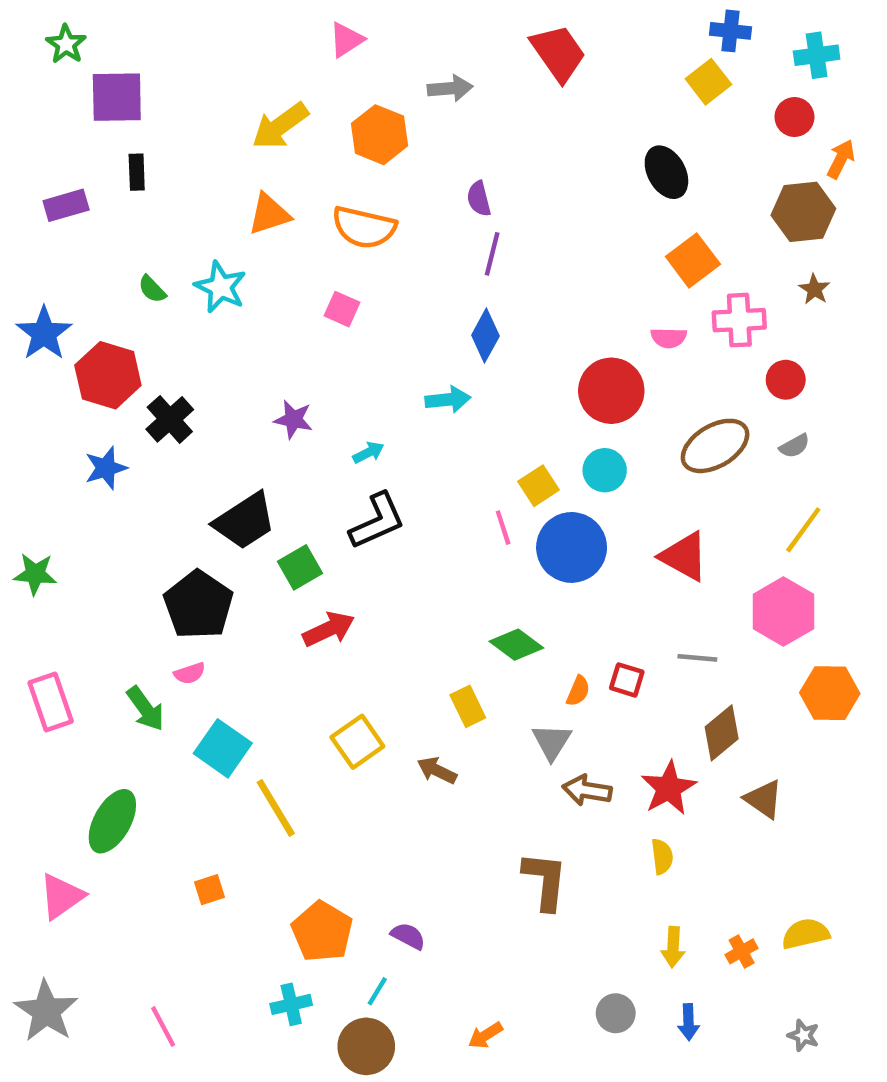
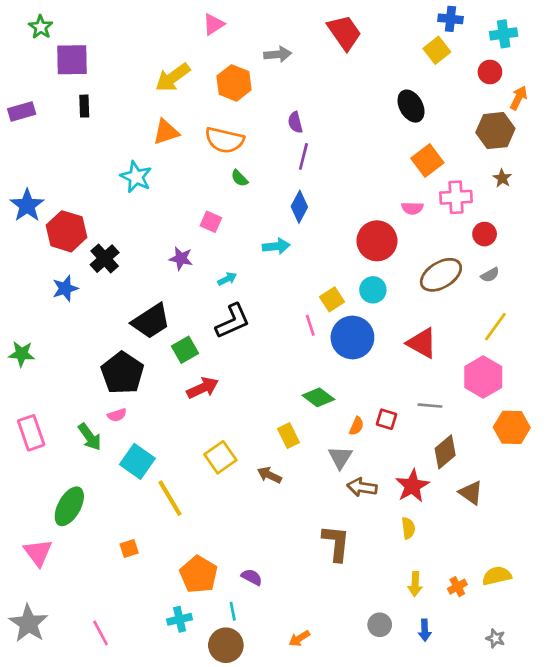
purple rectangle: (66, 205) -> (22, 111), moved
green semicircle: (152, 289) -> (239, 178), moved
pink square: (342, 309) -> (211, 222), moved
pink triangle: (62, 896) -> (38, 553), turned -32
cyan line: (377, 991) -> (233, 611), turned -42

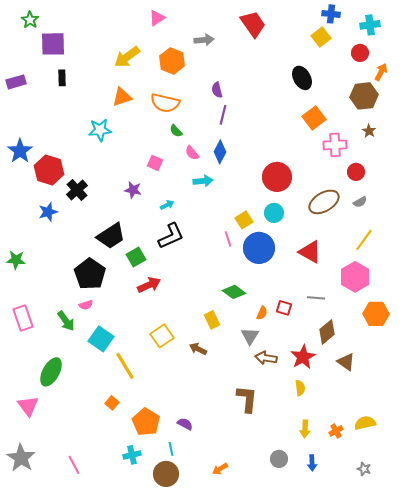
cyan star: (136, 177) -> (100, 130), turned -30
pink semicircle: (412, 208) -> (192, 153), moved, turned 49
orange square: (129, 549) -> (112, 403), moved, turned -32

